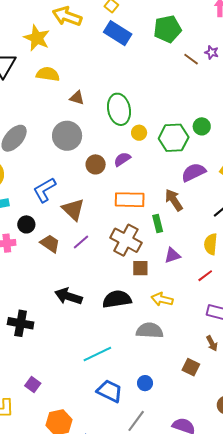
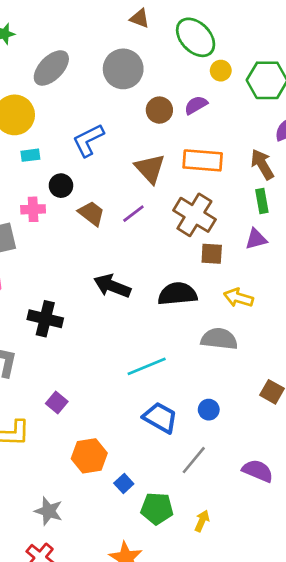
green ellipse: (119, 109) -> (196, 37), turned -36
brown triangle: (73, 209) -> (150, 169), moved
green rectangle: (158, 223) -> (262, 201), moved

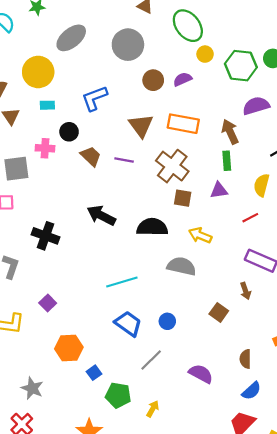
purple line: (133, 214) -> (124, 160), turned 42

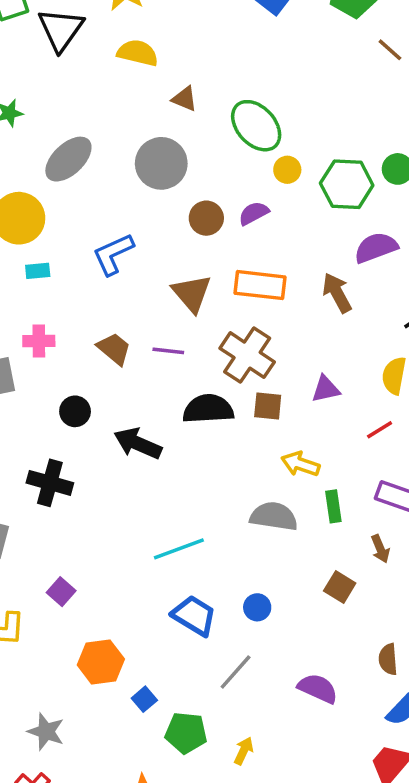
black circle: (69, 132) -> (75, 411), moved
green rectangle: (227, 161) -> (333, 506), moved
black semicircle: (152, 227) -> (208, 409), moved

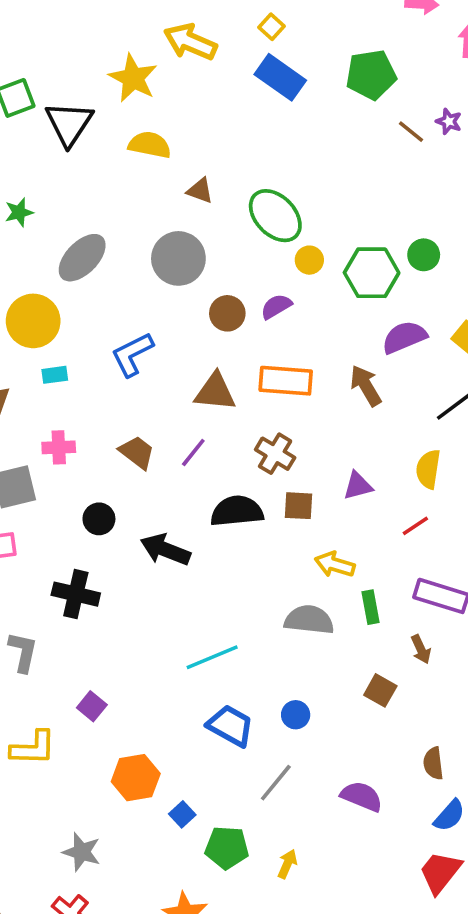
brown triangle: (192, 293) -> (215, 392), turned -42
purple line: (168, 351) -> (193, 452), turned -56
brown cross: (247, 355) -> (275, 454), size x0.7

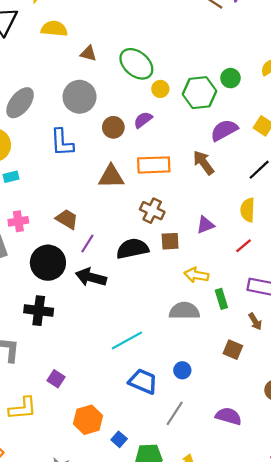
blue L-shape: (132, 354) -> (62, 142), moved, turned -60
purple line: (193, 452) -> (87, 244), moved
black circle: (99, 519) -> (48, 263), size x1.8

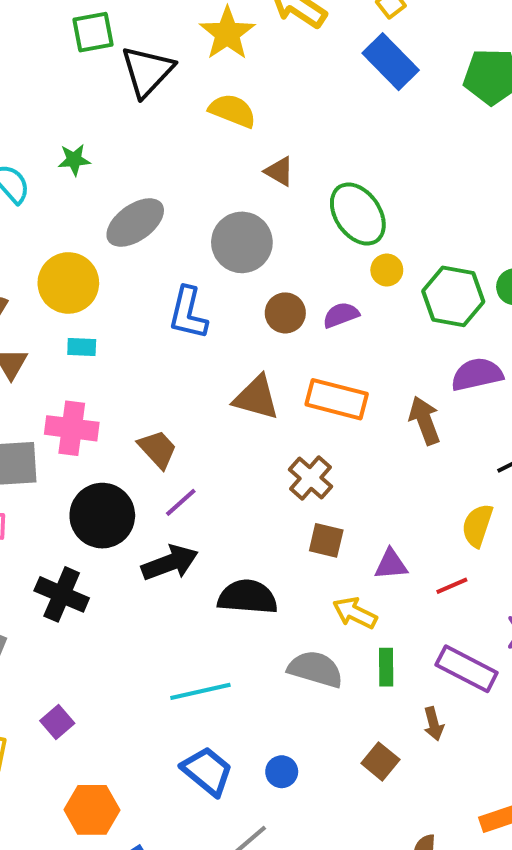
pink cross: (18, 221) -> (72, 428), size x1.4
purple triangle: (205, 225) -> (391, 564), moved
black semicircle: (132, 249) -> (247, 597), moved
black arrow: (91, 277) -> (170, 563), turned 128

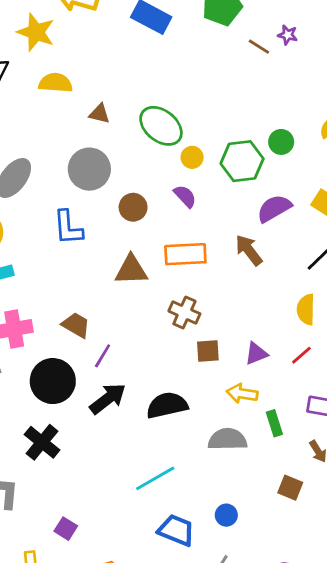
purple semicircle: (341, 315) -> (185, 196), moved, turned 85
black cross: (62, 594) -> (42, 442), turned 33

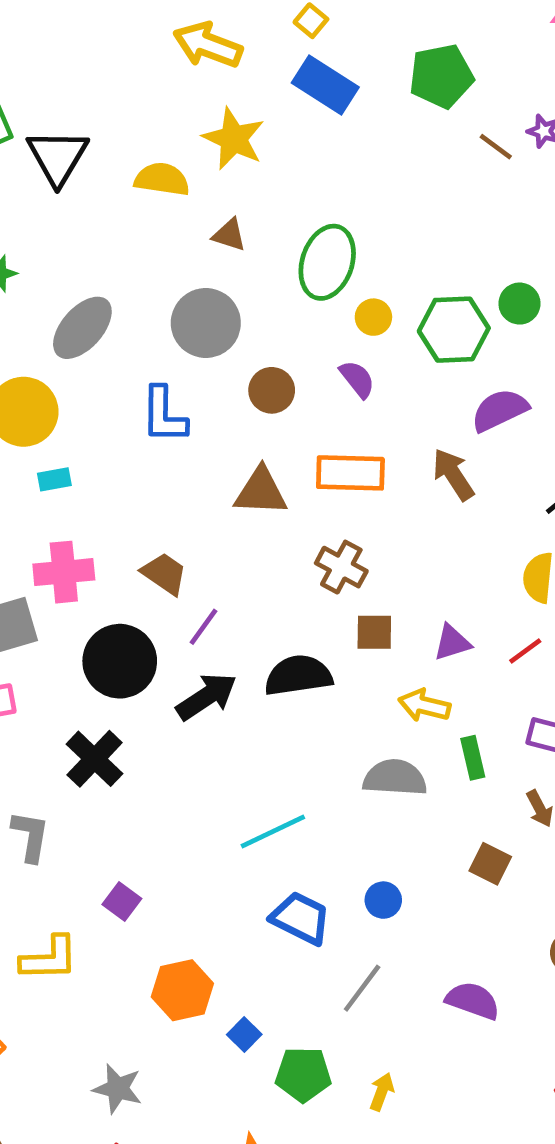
yellow star: (36, 32) -> (234, 139), moved
green ellipse: (161, 126) -> (327, 262), turned 66
black semicircle: (167, 405) -> (298, 675), moved

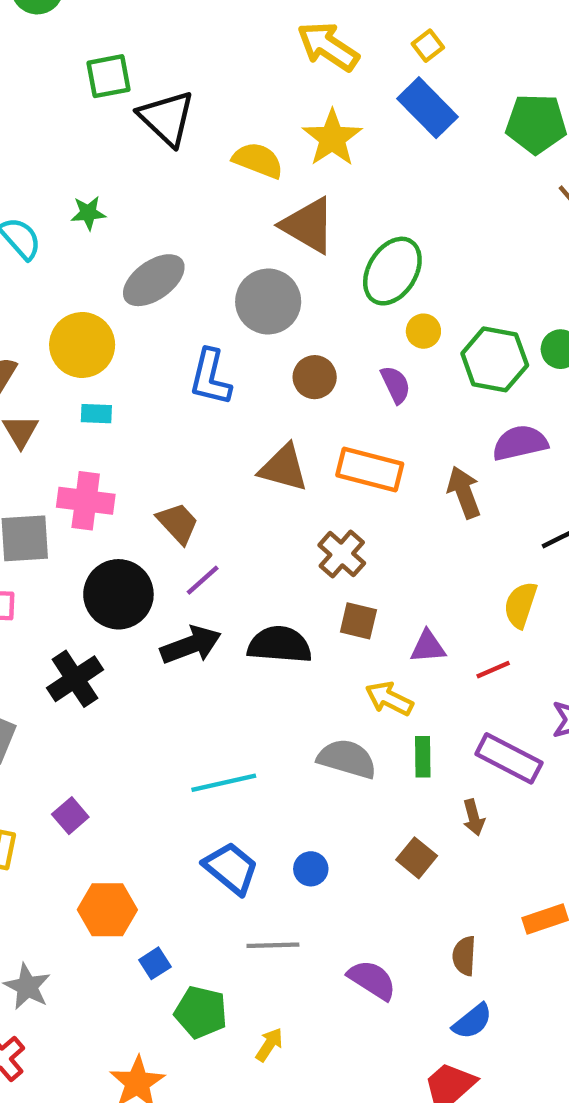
black triangle: (58, 157) -> (167, 118), turned -30
brown triangle: (229, 235) -> (308, 225), size x1.8
gray line: (362, 988) -> (273, 945), turned 39

